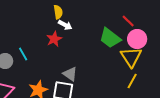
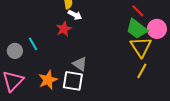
green trapezoid: (110, 38) -> (137, 29), moved
pink circle: (137, 39) -> (157, 29), moved

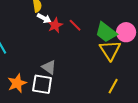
red line: (138, 11) -> (75, 25), moved
red star: (64, 29) -> (55, 25), moved
yellow line: (142, 71) -> (113, 86), moved

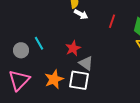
red star: (55, 25) -> (73, 48), moved
red line: (75, 25) -> (112, 21), turned 64

